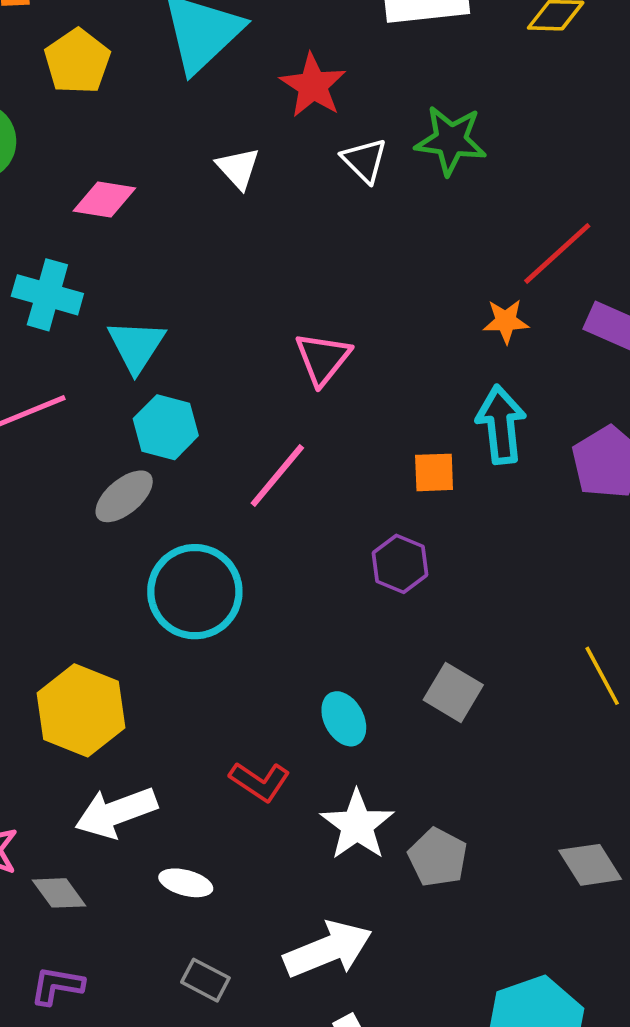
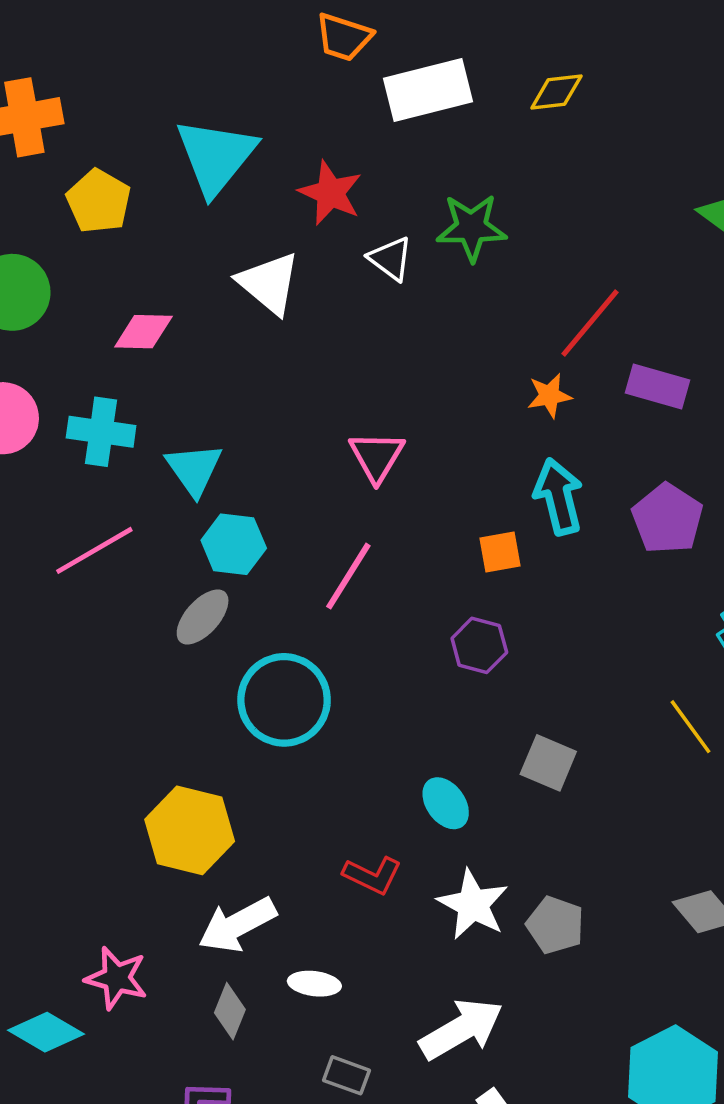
white triangle: (238, 168) -> (269, 283), size x1.5
gray diamond: (59, 893) -> (230, 1011), moved, turned 66

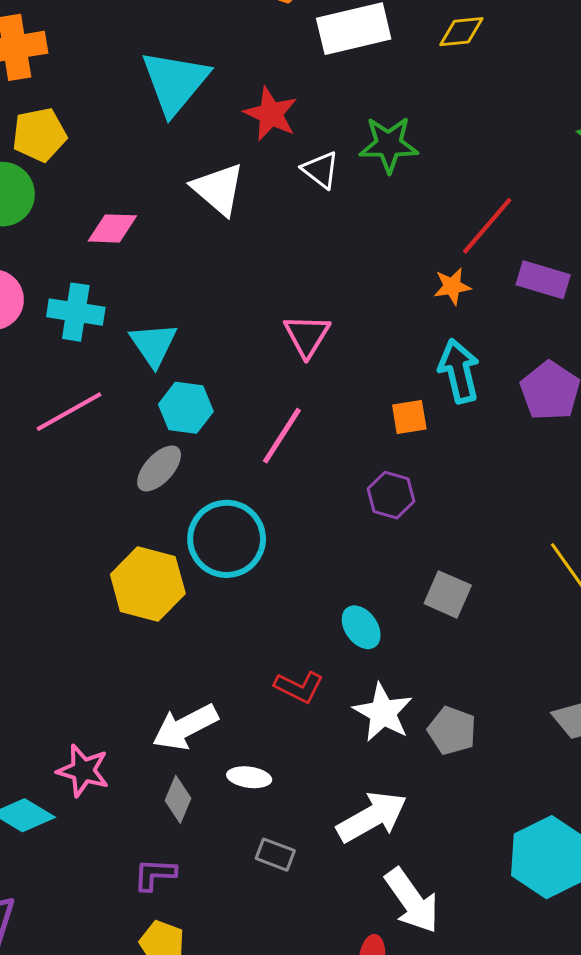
yellow pentagon: (99, 201) -> (39, 135), moved, turned 30
yellow hexagon: (190, 830) -> (148, 584), moved

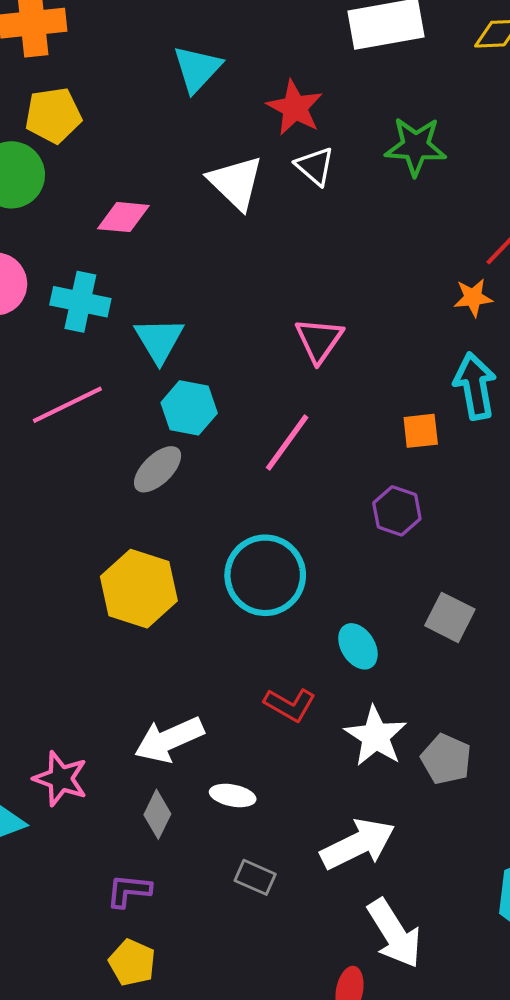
cyan triangle: (175, 82) -> (197, 69), size x0.7
white triangle: (321, 170) -> (315, 166), moved
cyan circle: (227, 539) -> (265, 575), moved

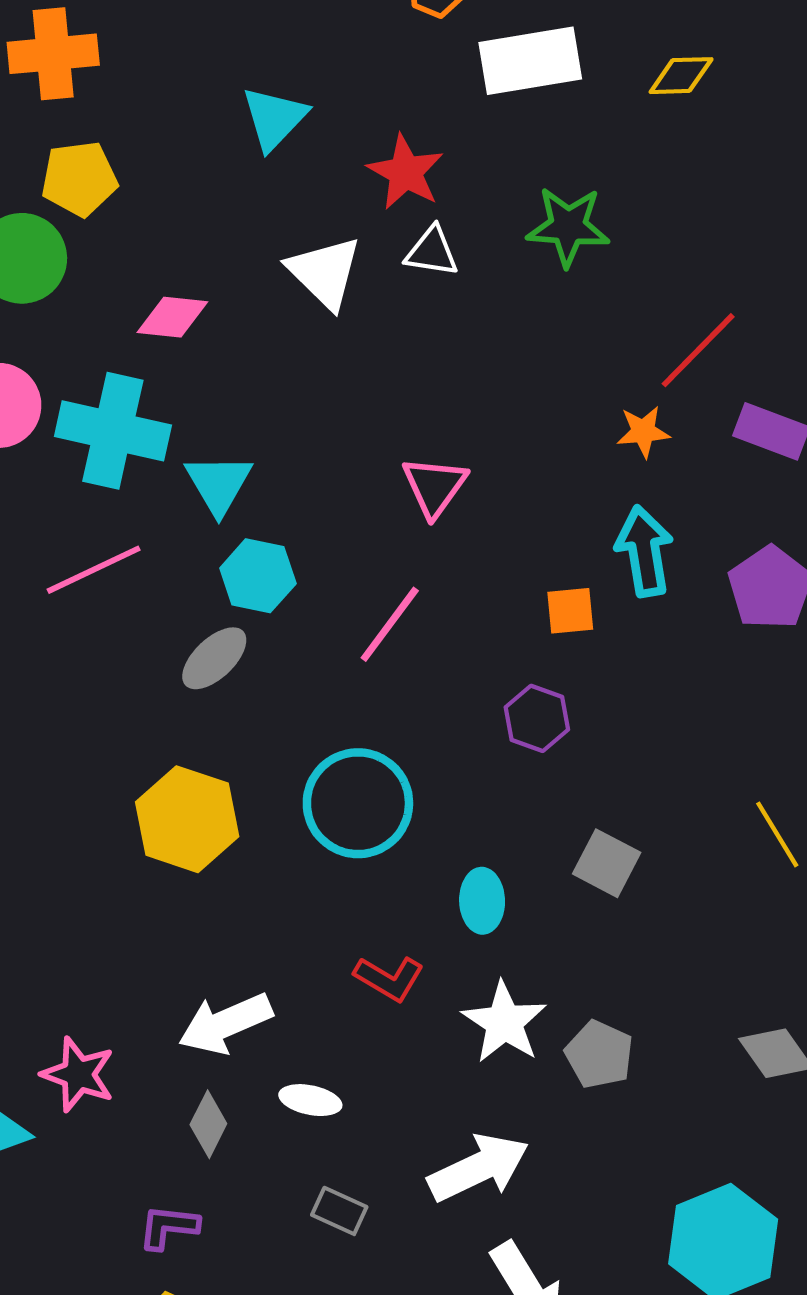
white triangle: (315, 166) -> (432, 252), turned -33
cyan cross: (80, 302) -> (113, 431), size x1.4
cyan ellipse: (358, 646) -> (482, 901), turned 30

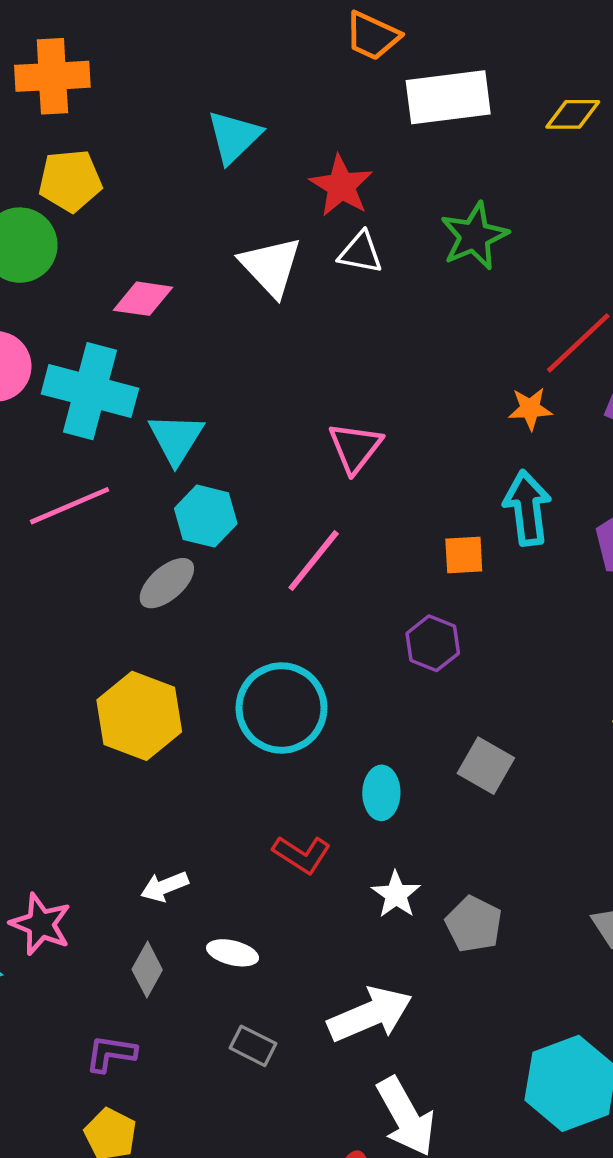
green star: (568, 227) -> (474, 236), turned -30
white star: (504, 1022) -> (396, 895), size x0.7
white arrow: (225, 1023) -> (164, 887), size x0.6

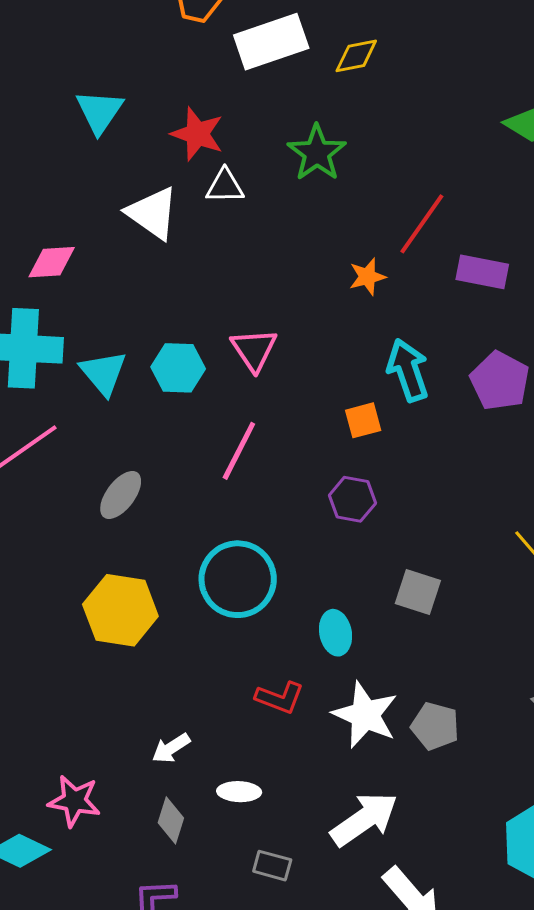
yellow diamond: (573, 114) -> (356, 56), moved
orange star: (530, 409) -> (367, 277), moved
cyan hexagon: (206, 516) -> (178, 368), moved
white star: (396, 895) -> (365, 715), size x1.6

